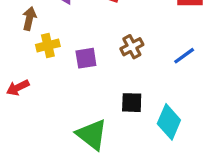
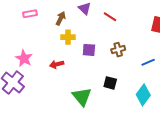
red arrow: (18, 88) -> (57, 64), moved
cyan diamond: (169, 122) -> (143, 95), moved

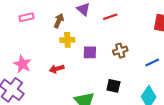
red line: (110, 17) -> (110, 17), turned -48

